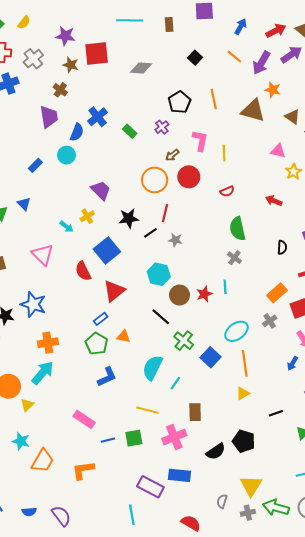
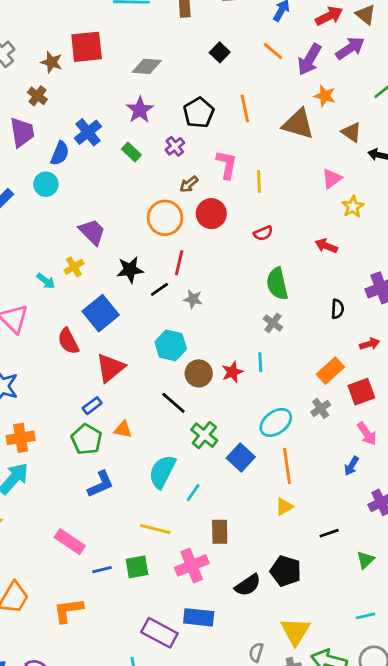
purple star: (65, 36) -> (140, 110), moved, turned 30
pink triangle: (278, 151) -> (332, 179), turned -49

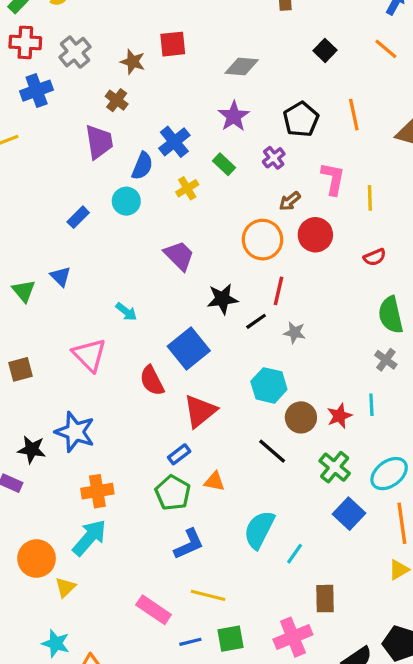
red square: (87, 47) -> (173, 44), size x0.7
yellow cross: (74, 267) -> (187, 188), moved
green cross: (204, 435) -> (335, 467), moved
yellow line: (155, 529) -> (208, 595), moved

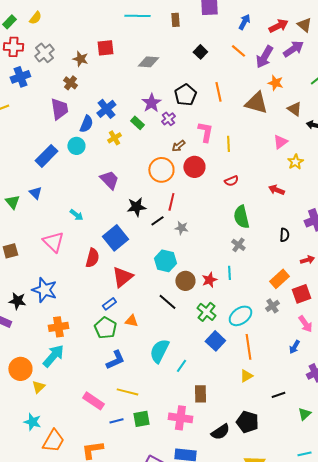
purple star: (234, 116) -> (151, 103), moved
blue rectangle: (78, 217) -> (46, 156), size x1.6
red semicircle: (152, 381) -> (92, 258), turned -138
pink cross: (293, 637) -> (180, 418), turned 30

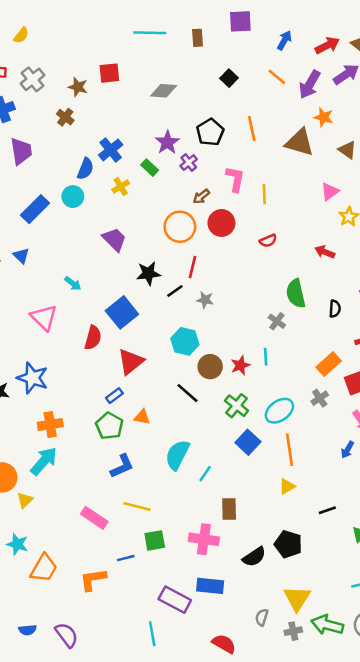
purple trapezoid: (59, 109) -> (21, 151), moved
green semicircle: (241, 217) -> (296, 294), moved
blue line: (116, 421) -> (126, 558), moved

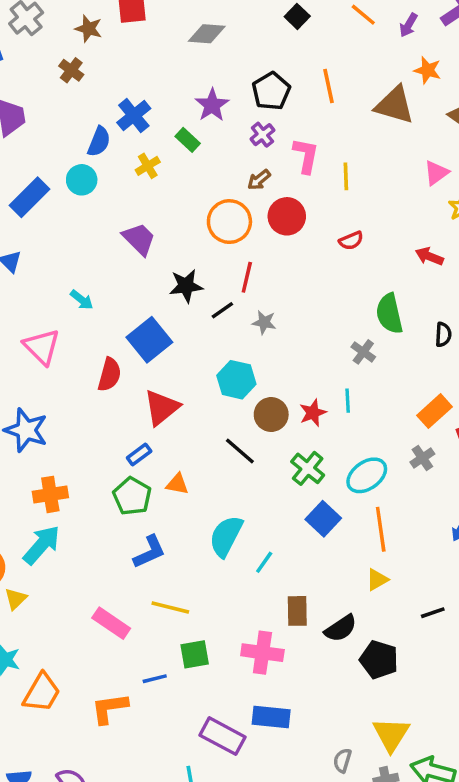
purple arrow: (310, 84) -> (408, 25), size x0.6
purple cross: (189, 163) -> (262, 135), moved
black semicircle: (254, 557) -> (341, 628), moved

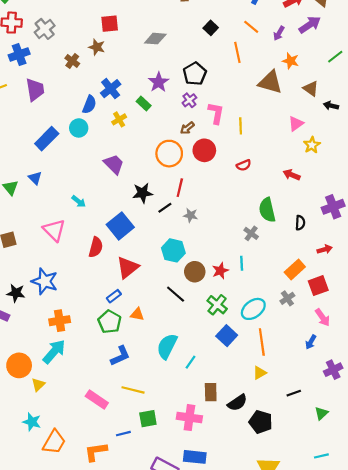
brown star: (89, 29) -> (97, 47), moved
orange line: (329, 86) -> (237, 52), moved

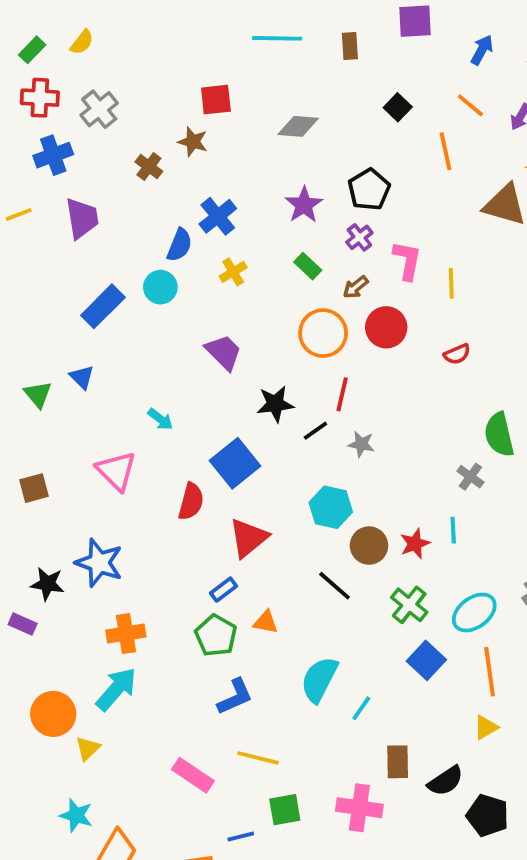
green rectangle: (144, 103) -> (308, 266), moved

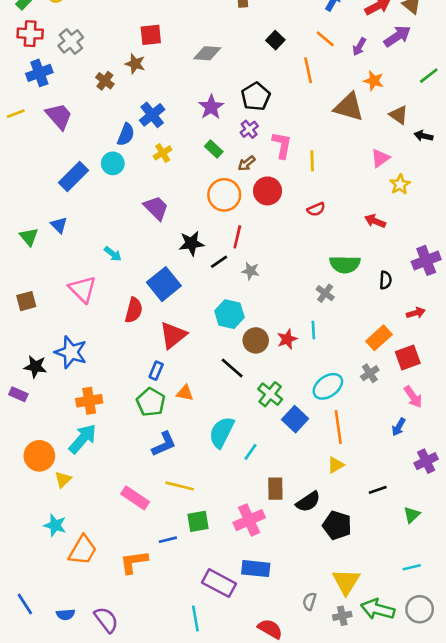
purple trapezoid: (82, 218) -> (59, 116), turned -32
green semicircle: (499, 435) -> (345, 264), turned -76
blue rectangle: (224, 590) -> (156, 371), turned -30
green cross: (409, 605) -> (270, 394), moved
pink cross: (359, 808) -> (249, 520), turned -32

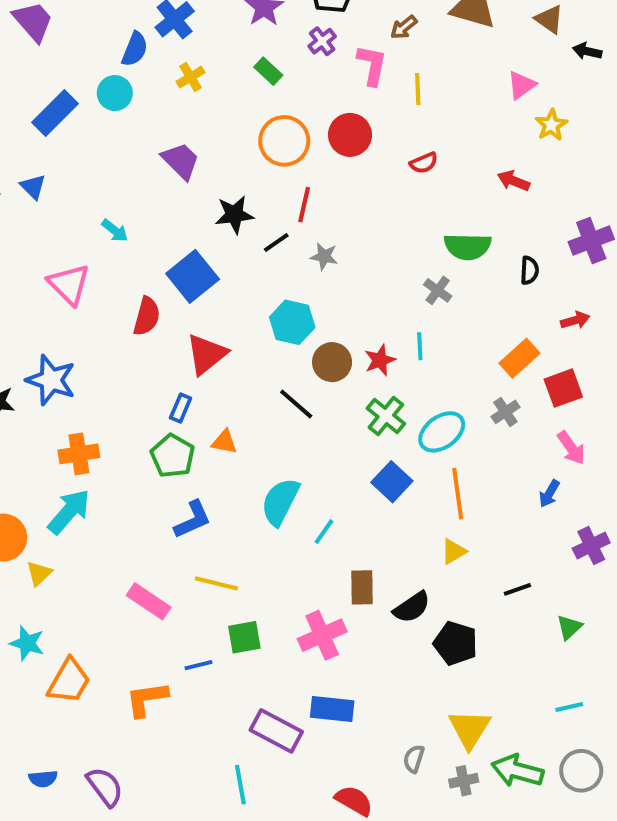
brown arrow: (247, 163) -> (404, 27), moved
green cross: (270, 394) -> (386, 416), moved

